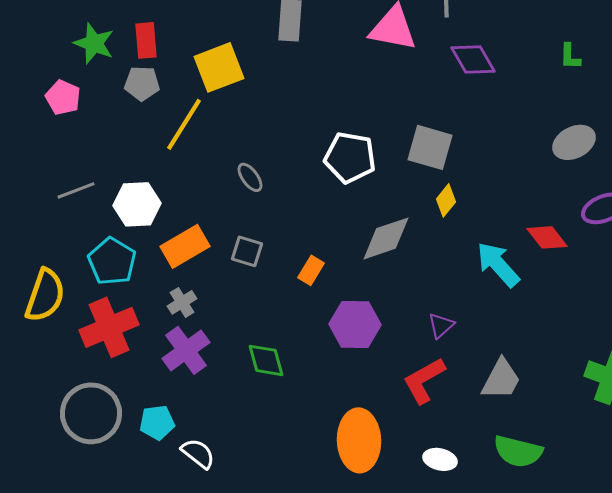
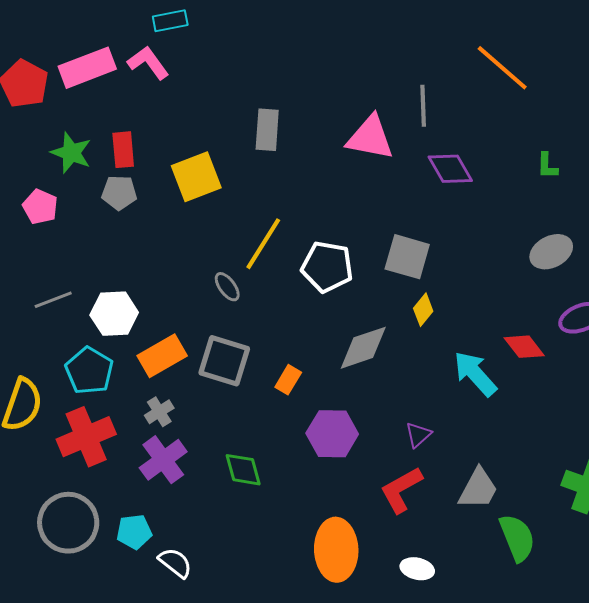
yellow line: (184, 124) -> (263, 244), moved
gray square: (247, 251) -> (224, 361), size x1.6
green semicircle: (518, 451) -> (517, 538), moved, turned -126

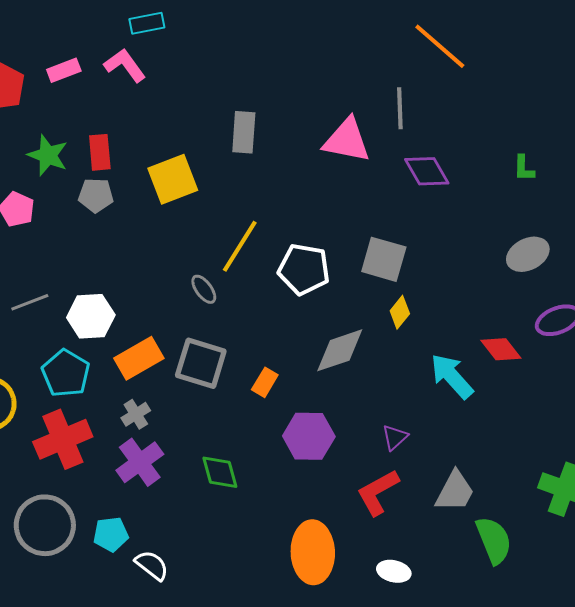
pink rectangle: (87, 68) -> (64, 70), size x0.6
orange line: (502, 68) -> (440, 46), moved

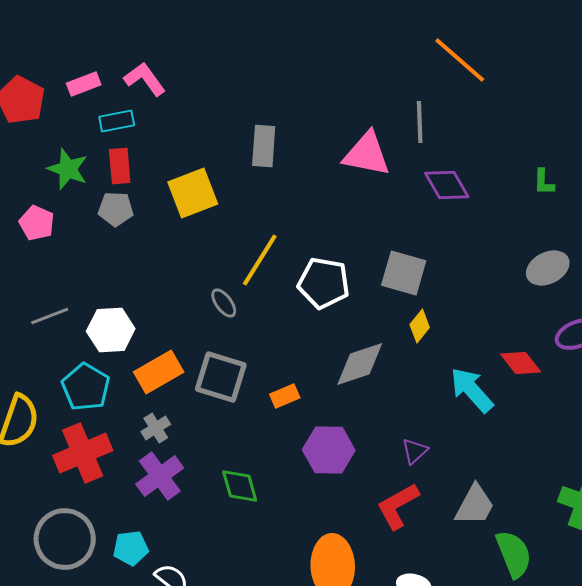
cyan rectangle: (147, 23) -> (117, 121), moved
orange rectangle: (265, 382) -> (285, 396), turned 36

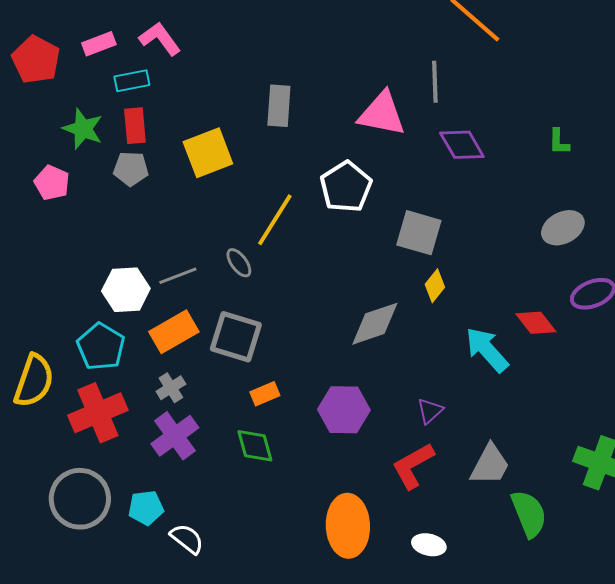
white pentagon: (324, 283) -> (346, 187), moved, turned 30
gray line: (50, 316) -> (178, 276), moved
orange rectangle: (285, 396) -> (265, 394), moved

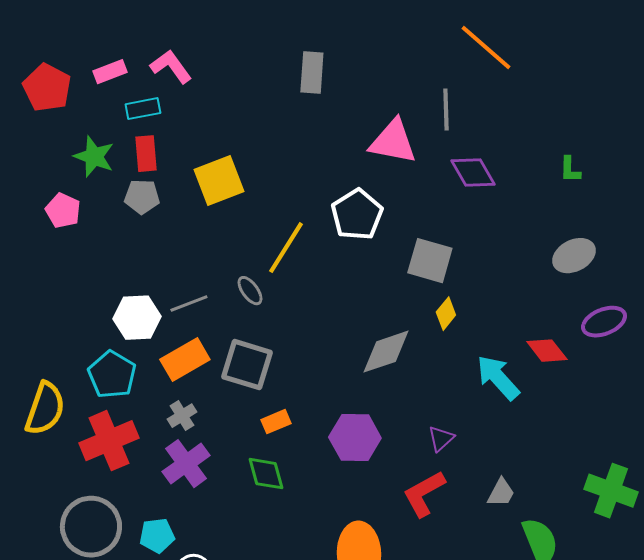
gray rectangle: (279, 106) -> (312, 73), moved
gray trapezoid: (490, 465) -> (501, 493), size x0.7

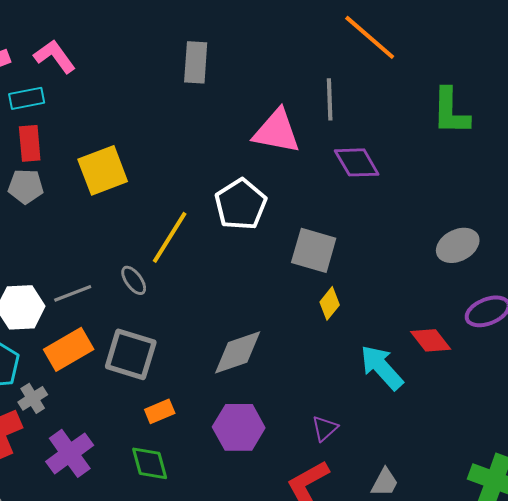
green L-shape: (570, 170) -> (451, 111), moved, size x1.8
gray diamond: (386, 352) -> (238, 352), moved
gray cross: (182, 416) -> (33, 398), moved

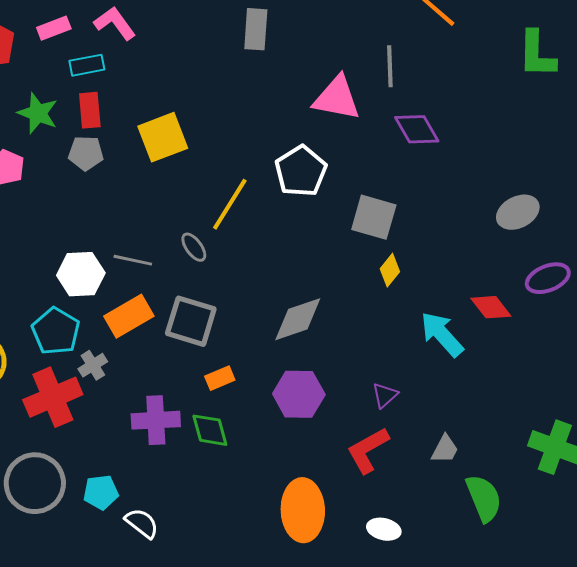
green L-shape: (451, 111) -> (537, 54), moved
gray line: (73, 293) -> (133, 260), turned 33
purple cross: (70, 453) -> (156, 420), moved, turned 33

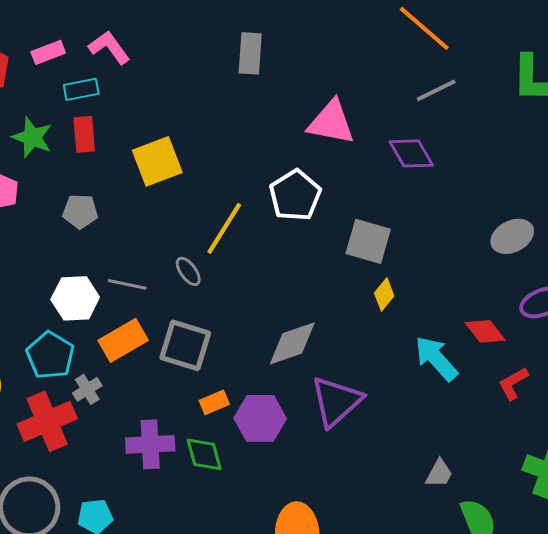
gray line: (390, 66) -> (436, 90), moved, turned 66
gray pentagon: (86, 153) -> (80, 211), moved
purple hexagon: (299, 394) -> (260, 418), moved
purple triangle: (385, 395) -> (336, 401), moved, size x2.0
red L-shape: (368, 450) -> (513, 383), moved, size x0.7

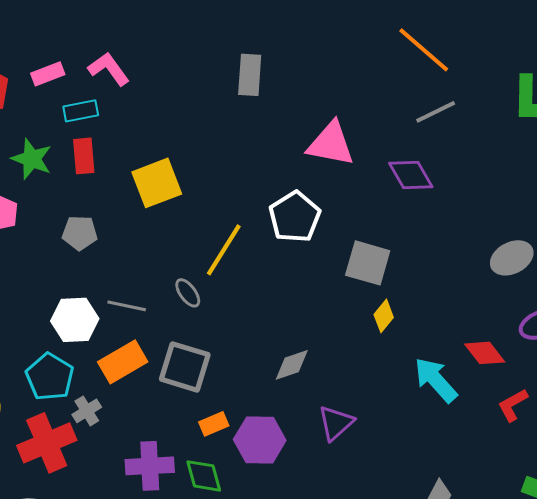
gray diamond: (292, 343) -> (292, 365), size x0.7
purple triangle: (336, 401) -> (336, 423), size x0.7

